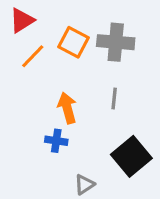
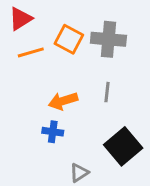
orange line: (33, 56) -> (31, 52), turned 30
orange arrow: (67, 108) -> (63, 101), turned -92

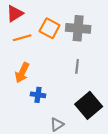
orange arrow: (63, 101) -> (22, 73), moved, turned -48

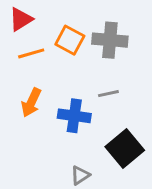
gray line: (77, 66) -> (108, 94), turned 72
blue cross: (38, 95) -> (74, 116), moved, size x1.5

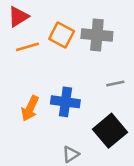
gray line: (108, 94) -> (115, 83), moved
orange arrow: (31, 102) -> (30, 108), moved

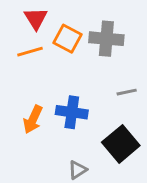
red triangle: (18, 17) -> (36, 18), moved, turned -30

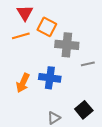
gray cross: (106, 39) -> (67, 45), moved
black square: (121, 144) -> (84, 110), moved, size x0.7

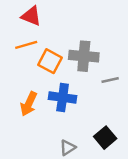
red triangle: (25, 13) -> (31, 16), turned -36
orange square: (47, 27) -> (50, 61), moved

